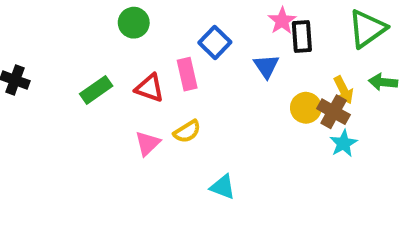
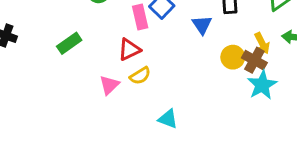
pink rectangle: (187, 74) -> (140, 17), moved
red triangle: (150, 88) -> (129, 49), moved, turned -45
cyan star: (343, 143) -> (262, 85), size x1.4

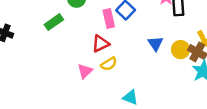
blue triangle: (202, 25) -> (155, 44), moved
green rectangle: (69, 43) -> (54, 22), moved

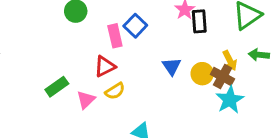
green rectangle: (54, 22) -> (57, 87), moved

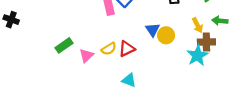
red triangle: (105, 66) -> (127, 49), moved
yellow circle: (202, 74) -> (166, 35), moved
brown cross: (223, 77) -> (206, 42), moved, turned -30

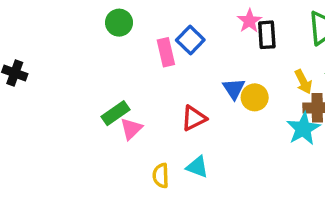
green rectangle: (64, 45) -> (116, 113), moved
yellow semicircle: (109, 49) -> (161, 176), moved, turned 120

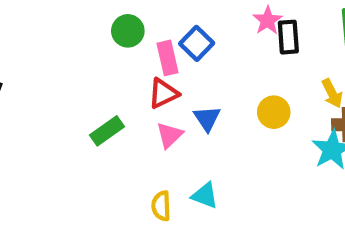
green circle: (119, 23) -> (128, 31), moved
blue triangle: (234, 89) -> (207, 118), moved
red triangle: (194, 118) -> (163, 93), moved
pink triangle: (131, 129) -> (170, 135), moved

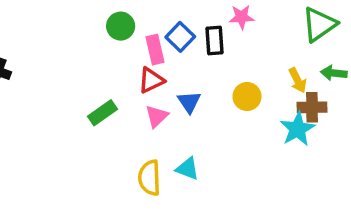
pink star: (267, 20) -> (242, 17), turned 30
black rectangle: (288, 37) -> (215, 41), moved
yellow semicircle: (161, 206) -> (149, 178), size x1.4

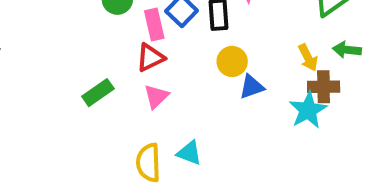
yellow circle: (247, 97) -> (232, 61), moved
blue triangle: (189, 102) -> (252, 87), moved, turned 45

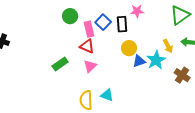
red triangle: (150, 58) -> (87, 46), turned 49
brown cross: (324, 87) -> (182, 75), moved, turned 35
cyan star: (308, 110) -> (156, 60), moved

